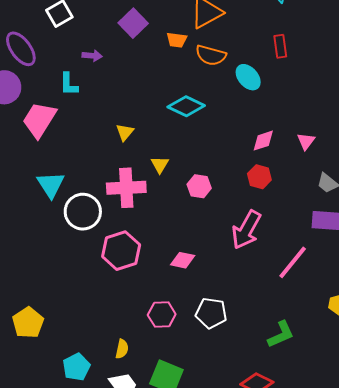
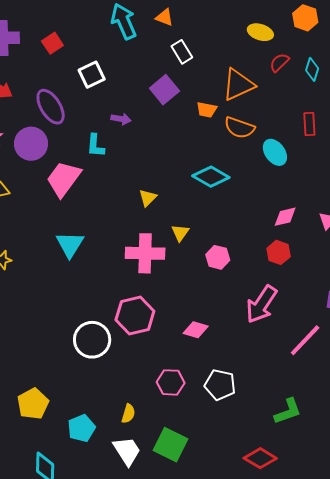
white circle: (83, 212) -> (92, 340), moved
yellow pentagon: (28, 323) -> (33, 404), moved

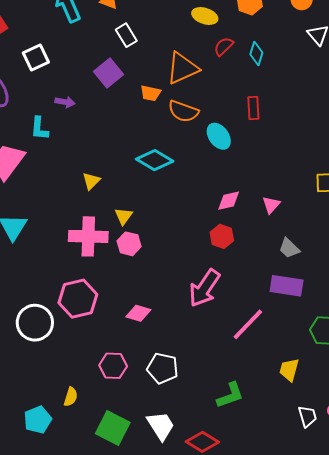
pink hexagon: (218, 257) -> (129, 244), moved
cyan pentagon: (81, 428) -> (38, 420), moved
white trapezoid: (127, 451) -> (161, 426), moved

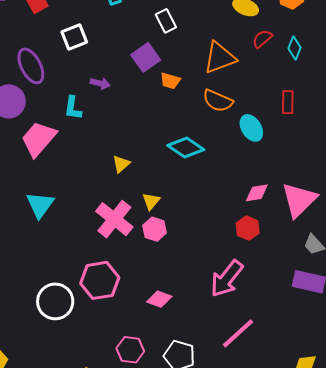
orange trapezoid: (151, 93) -> (170, 81), moved
pink triangle: (271, 205) -> (299, 200), size x2.0
pink cross: (88, 236) -> (114, 219), turned 33
pink line: (248, 324) -> (238, 333), moved

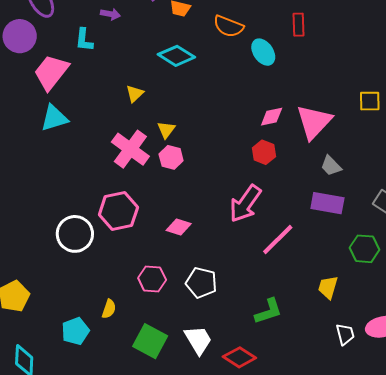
cyan diamond: (186, 147) -> (176, 56), moved
cyan triangle: (40, 205) -> (54, 118), moved, turned 40
pink line: (238, 333) -> (278, 240), moved

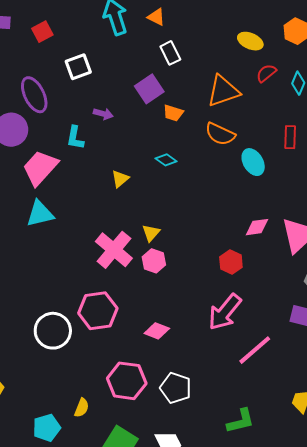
cyan diamond: (176, 56) -> (166, 160), size x0.6
yellow triangle: (135, 94) -> (120, 179), moved
red hexagon: (264, 152) -> (231, 262), moved
pink hexagon: (152, 279) -> (127, 381), size x1.4

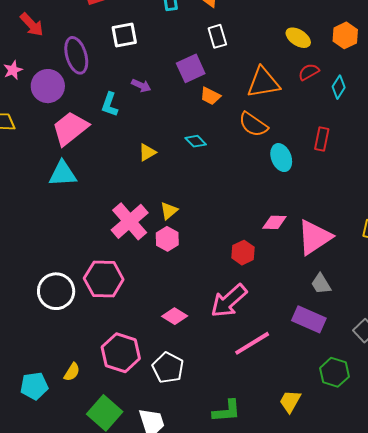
pink diamond: (157, 331) -> (175, 316), moved

